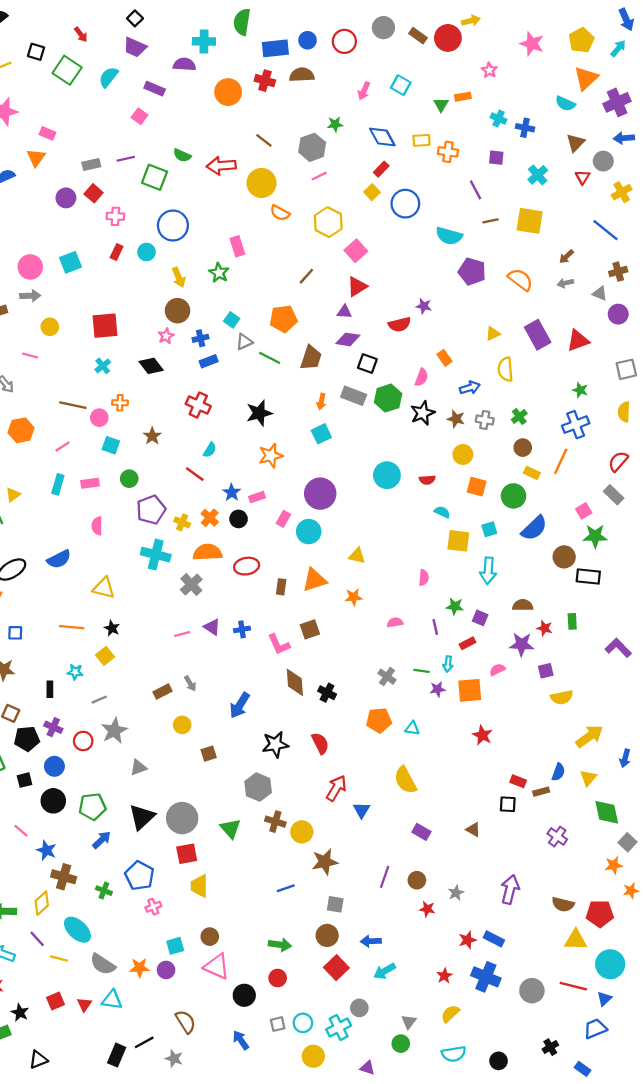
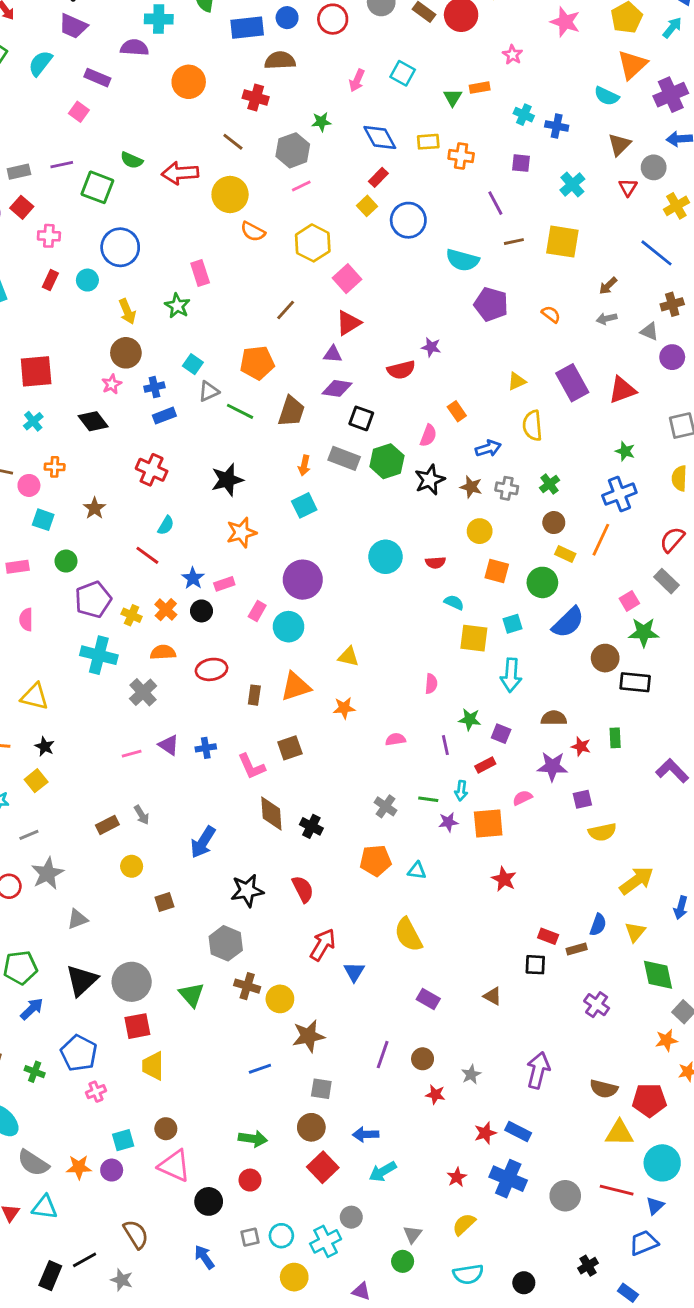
red cross: (265, 81) -> (256, 98), moved
orange semicircle: (520, 280) -> (551, 314), size x0.6
orange semicircle: (207, 552) -> (163, 652), size x0.7

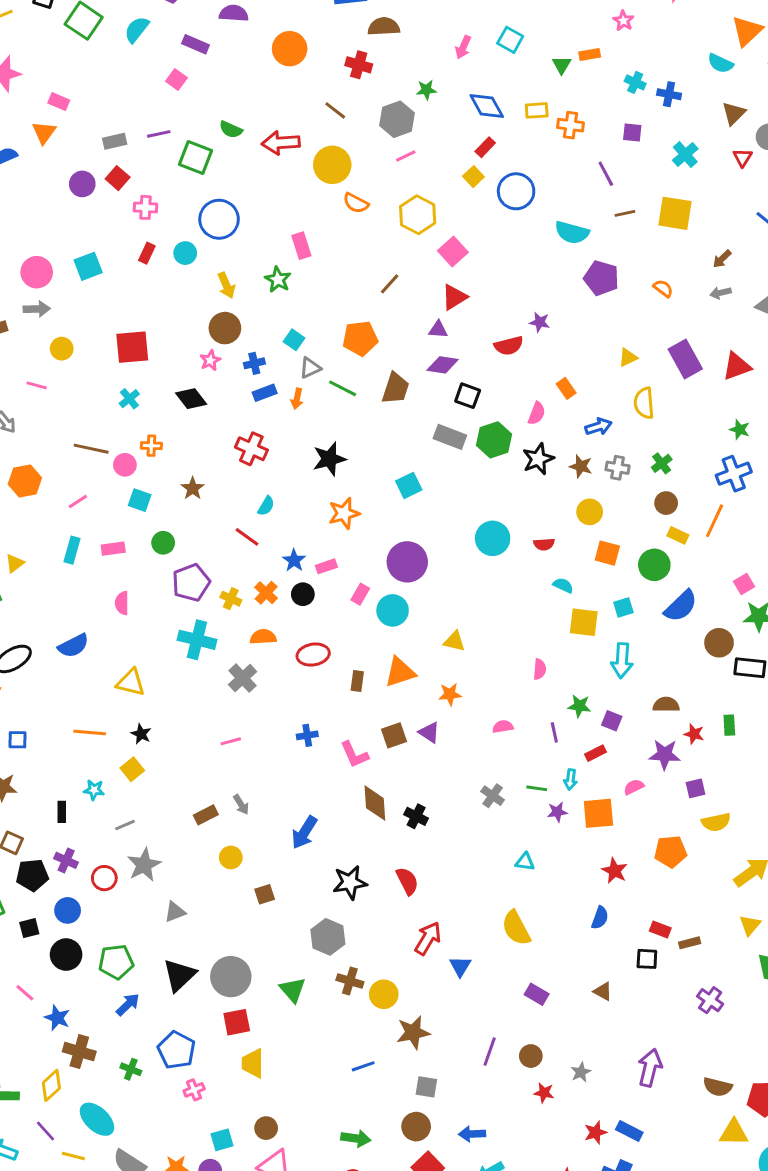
orange arrow: (304, 465) -> (297, 399), moved
purple triangle: (169, 745) -> (429, 732), moved
orange pentagon: (376, 861) -> (671, 852), moved
blue semicircle: (598, 925) -> (600, 918), moved

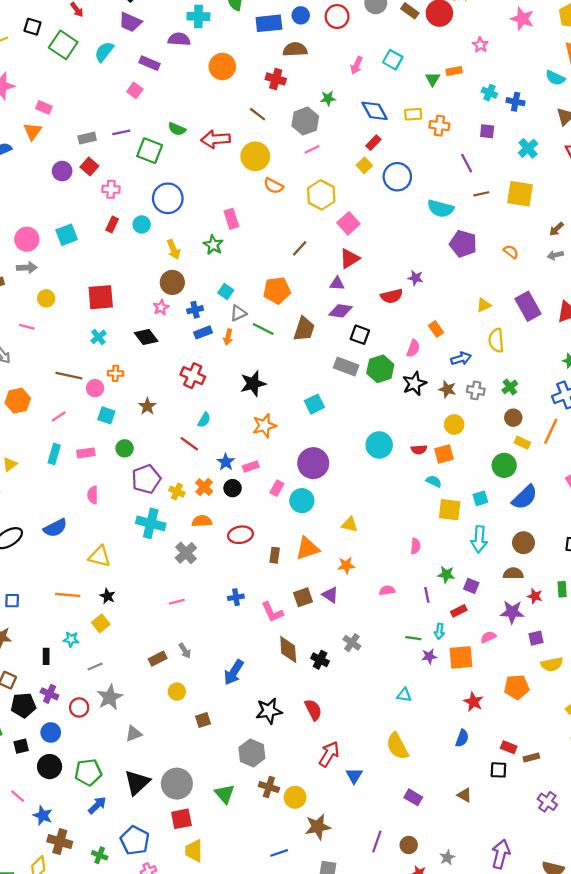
orange square: (607, 553) -> (444, 454), moved, turned -30
brown circle: (719, 643) -> (523, 543), moved
gray cross: (493, 796) -> (352, 643), moved

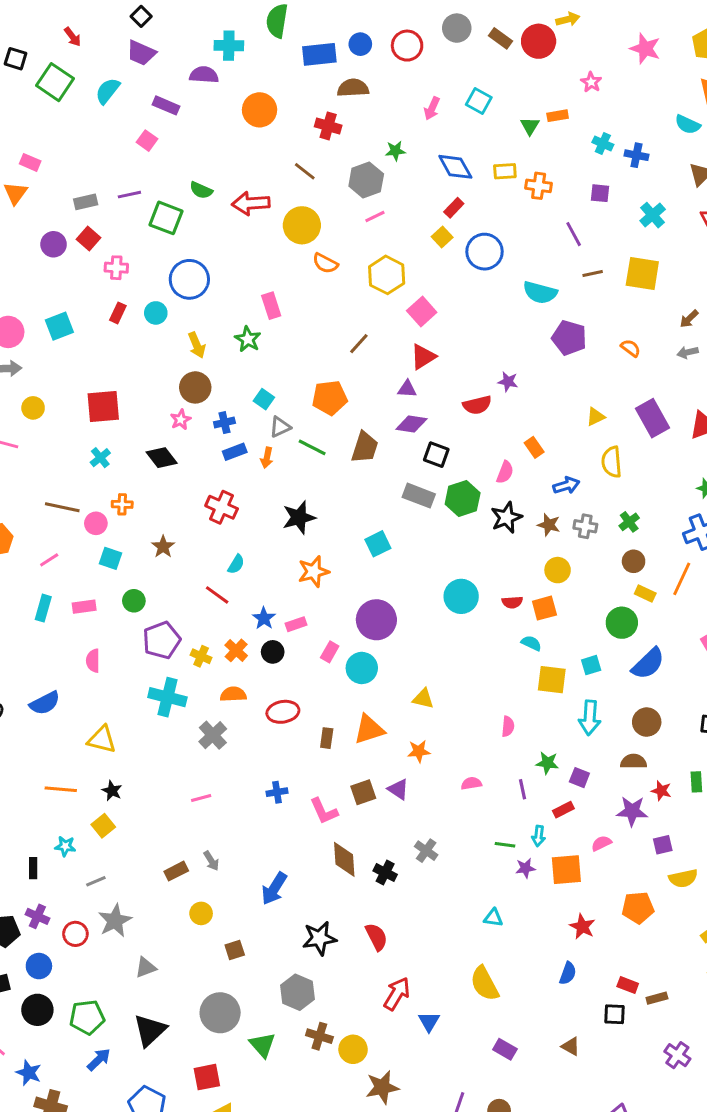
gray circle: (177, 784) -> (220, 1013), moved

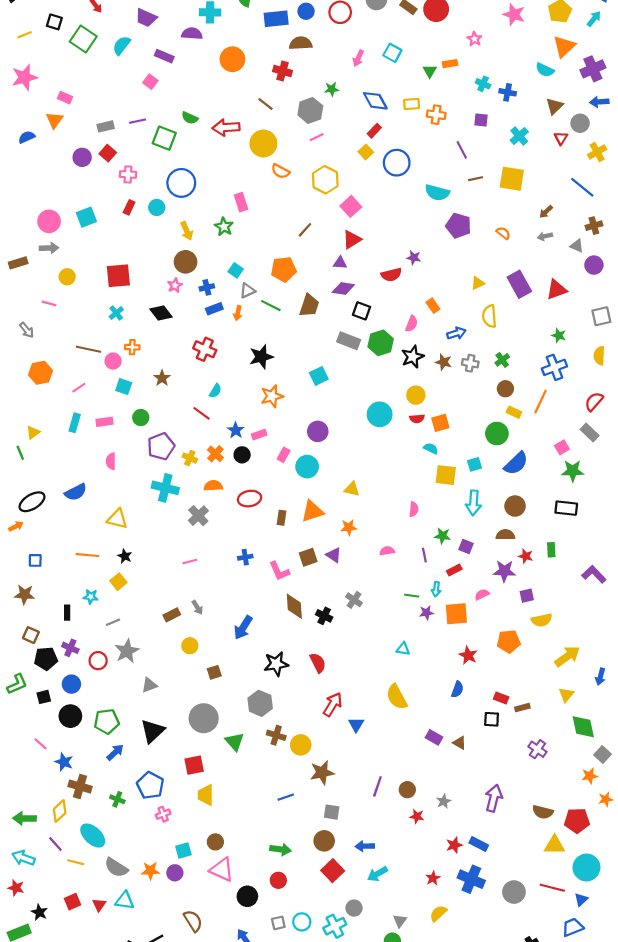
yellow circle: (558, 570) -> (416, 395), moved
purple circle: (376, 620) -> (318, 431), size x0.7
purple rectangle: (505, 1049) -> (434, 737), moved

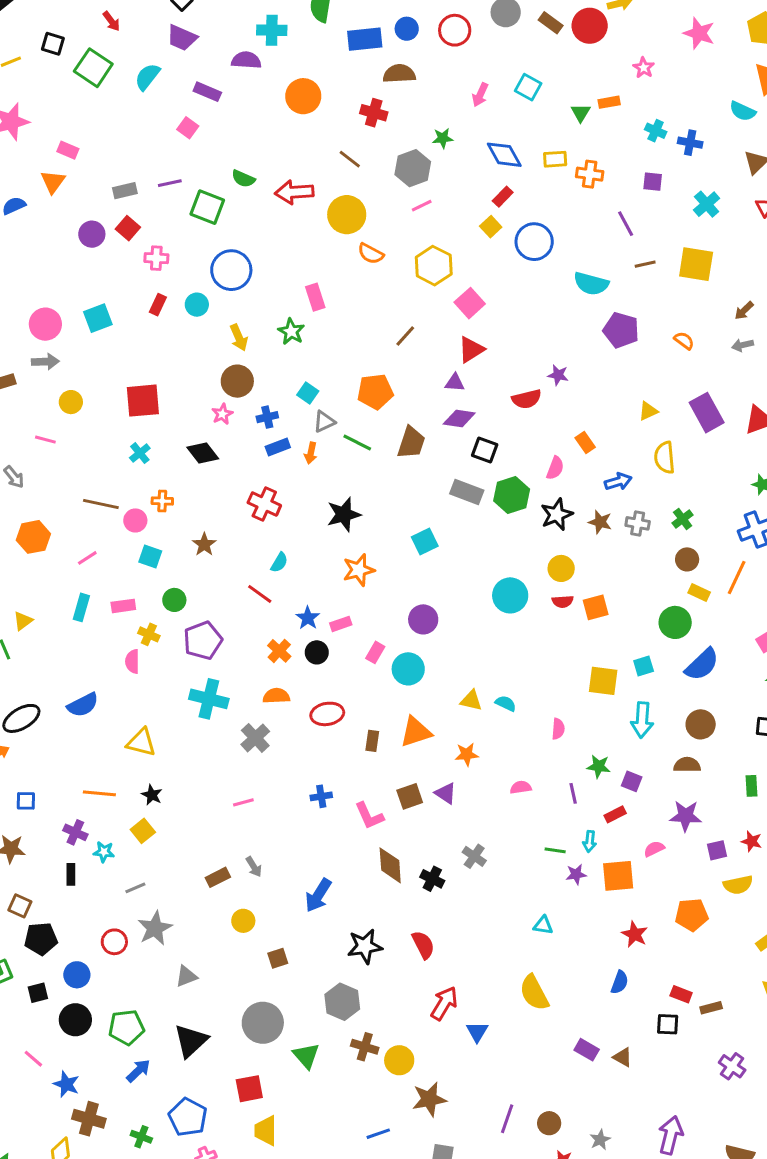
cyan semicircle: (431, 448) -> (506, 703), moved
yellow cross: (190, 458) -> (149, 634), moved
red star: (526, 556) -> (752, 841), moved
purple cross: (70, 648) -> (75, 832), moved

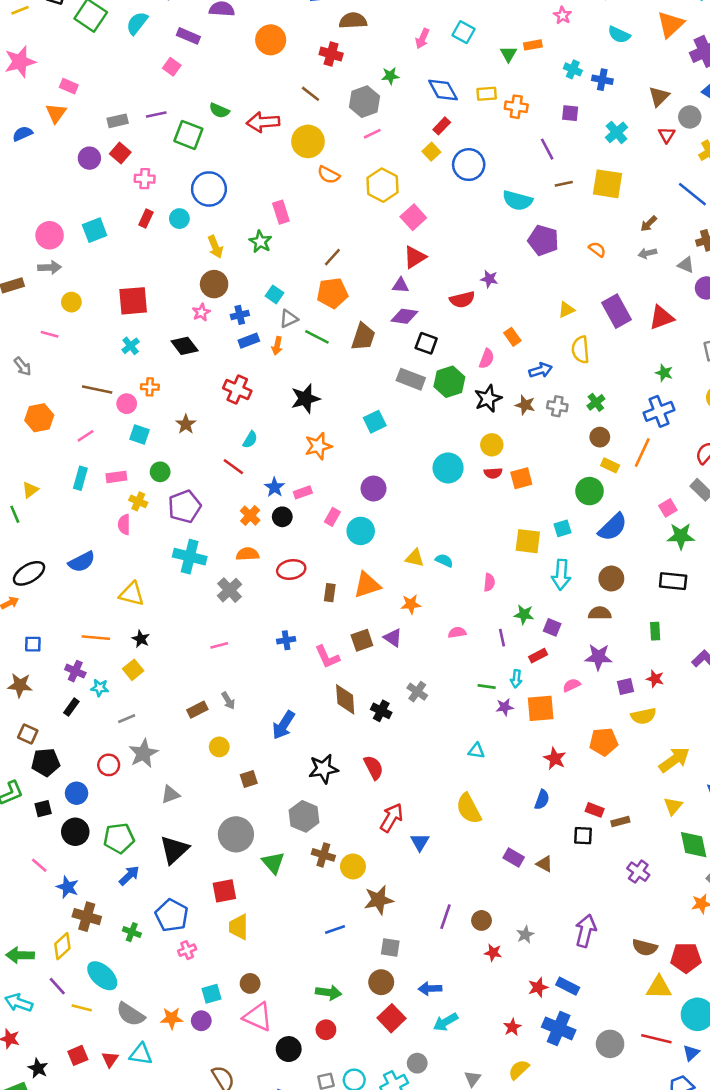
cyan semicircle: (743, 111) -> (619, 35), moved
brown line: (405, 336) -> (332, 257), moved
black rectangle: (71, 874) -> (71, 707), turned 36

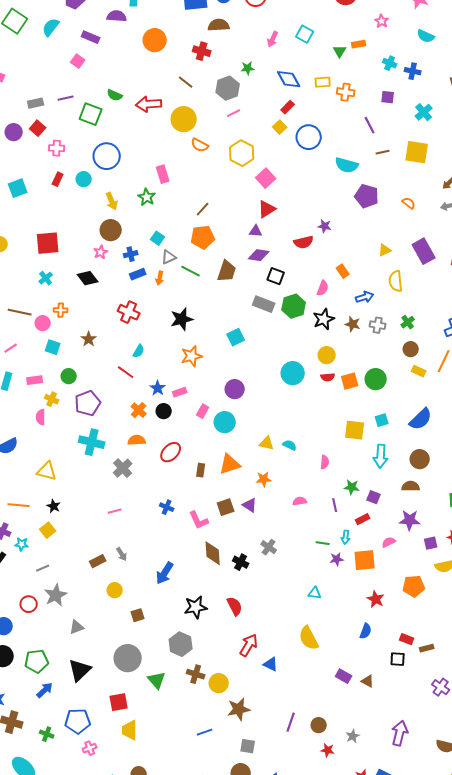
green circle: (589, 491) -> (376, 379), moved
red ellipse: (291, 570) -> (171, 452), turned -35
blue cross: (286, 640) -> (167, 507), turned 32
blue triangle: (420, 842) -> (271, 664), turned -35
blue pentagon: (172, 915) -> (78, 721), turned -30

